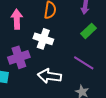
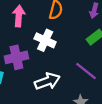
white arrow: (49, 76) -> (47, 81), turned 145

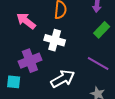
pink arrow: (19, 16) -> (26, 21), turned -48

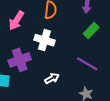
pink arrow: (26, 21) -> (16, 21), turned -96
white arrow: (63, 79) -> (52, 78), size x0.6

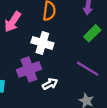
purple cross: (20, 60) -> (29, 69), moved

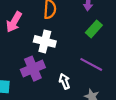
white arrow: (50, 84) -> (64, 81), moved, turned -80

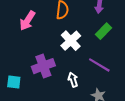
white cross: (45, 41) -> (71, 41), moved, turned 30

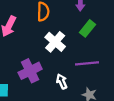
purple line: (99, 65) -> (87, 63), turned -30

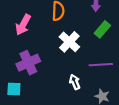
purple cross: (30, 71) -> (28, 63), moved

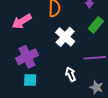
pink arrow: (23, 25) -> (22, 21), turned 30
cyan square: (14, 89) -> (30, 80), moved

